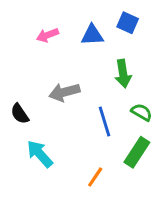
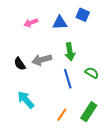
green arrow: (123, 74) -> (70, 52), moved
black semicircle: (20, 114) -> (20, 64), moved
green rectangle: (137, 152) -> (89, 112), moved

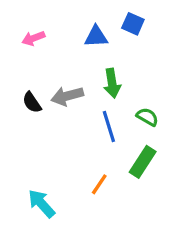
pink arrow: (31, 23) -> (33, 38), moved
cyan arrow: (26, 100) -> (41, 204), moved
green rectangle: (89, 112) -> (143, 162), moved

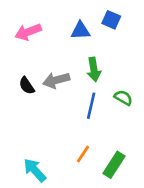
pink arrow: (33, 38) -> (28, 32), size x1.4
blue line: (109, 127) -> (91, 106), turned 30
green rectangle: (143, 162) -> (114, 165), moved

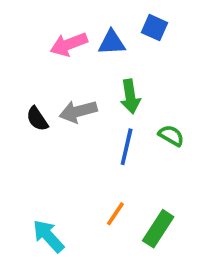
pink arrow: (28, 32) -> (69, 44), moved

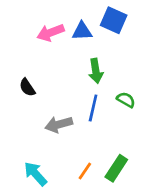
blue square: (154, 28) -> (114, 20), size x1.4
gray arrow: (78, 111) -> (59, 124), moved
orange line: (115, 214) -> (85, 171), moved

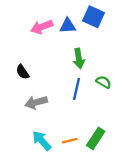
gray arrow: (59, 124) -> (36, 102), moved
orange line: (85, 171) -> (70, 141), turned 42
cyan arrow: (35, 174) -> (42, 141), moved

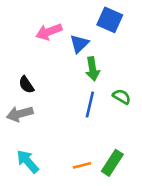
blue triangle: (68, 26) -> (79, 44), moved, turned -42
gray arrow: (36, 102) -> (20, 114), moved
cyan arrow: (42, 141) -> (28, 161), moved

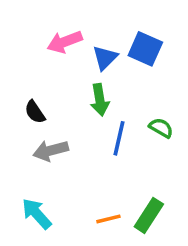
blue square: (110, 20) -> (145, 49), moved
green arrow: (93, 69) -> (100, 100), moved
gray arrow: (20, 114) -> (51, 151), moved

